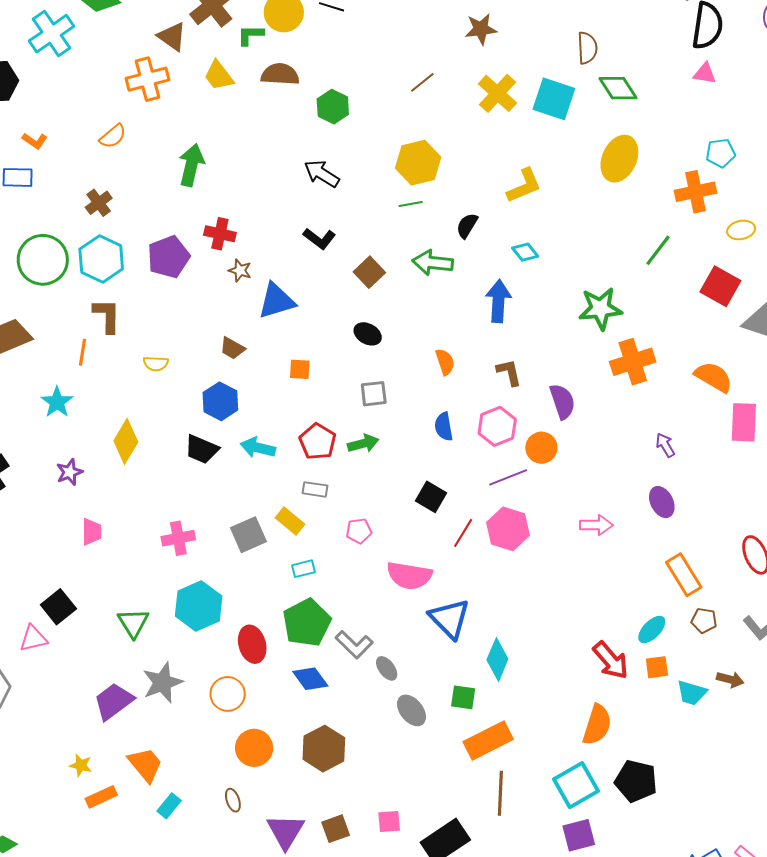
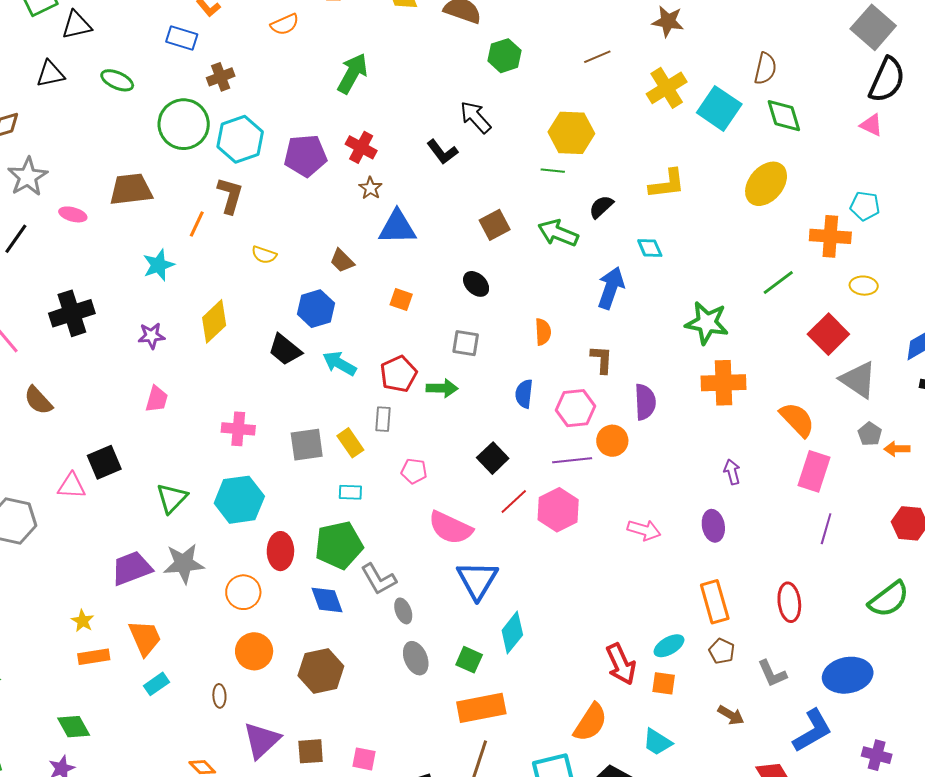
brown cross: (99, 203) -> (221, 77), moved
black L-shape: (319, 239) -> (442, 152), moved
gray rectangle: (315, 489) -> (383, 419), turned 70
cyan trapezoid: (692, 693) -> (657, 742), moved

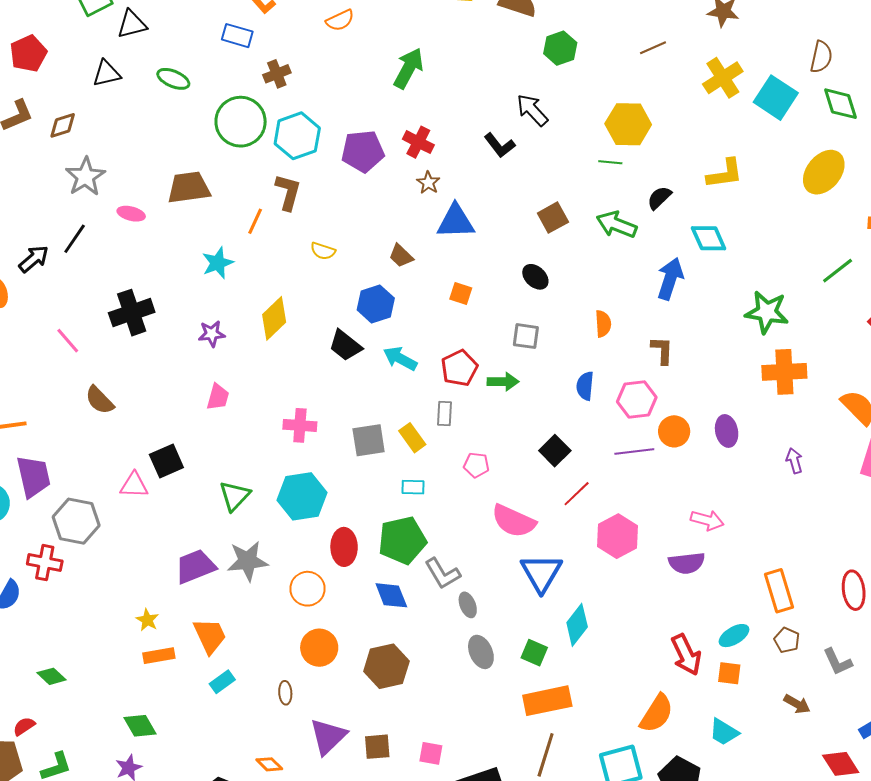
cyan diamond: (650, 248) -> (709, 238), size x1.4
purple semicircle: (645, 402) -> (687, 563), moved, turned 87
pink hexagon: (558, 510) -> (618, 536), moved
purple ellipse: (713, 526) -> (727, 431), moved

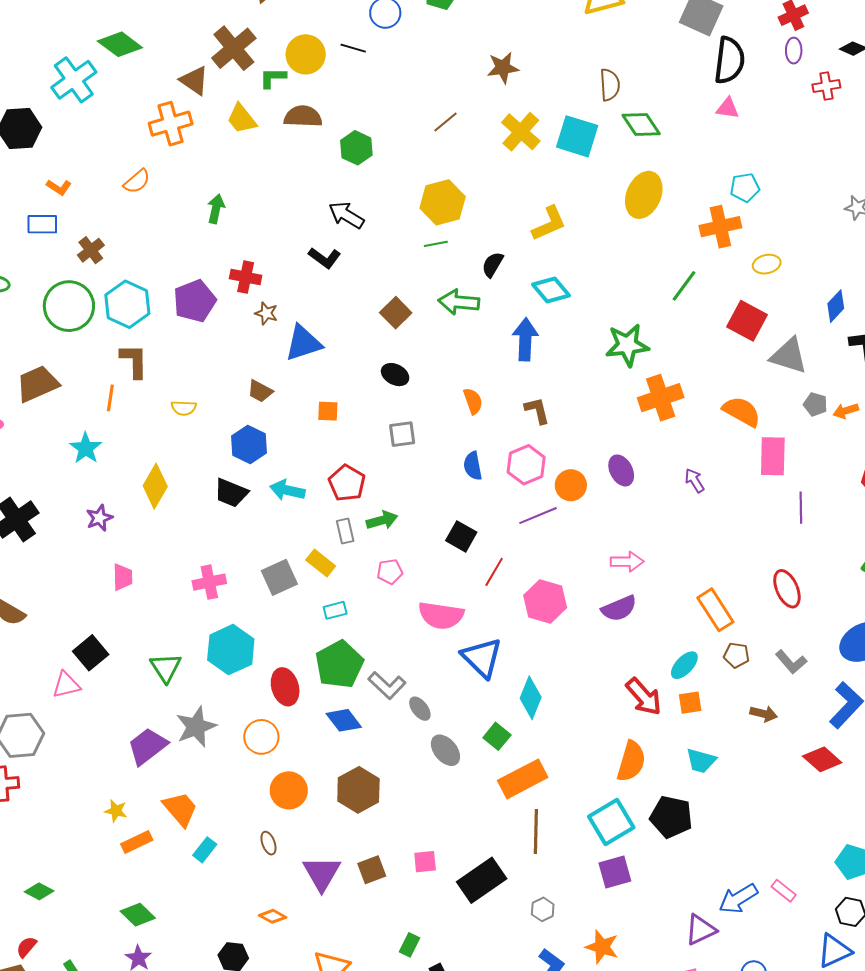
green arrow: (409, 68) -> (216, 209), size x0.7
green arrow: (503, 382) -> (382, 520), moved
green square: (534, 653) -> (497, 736), turned 32

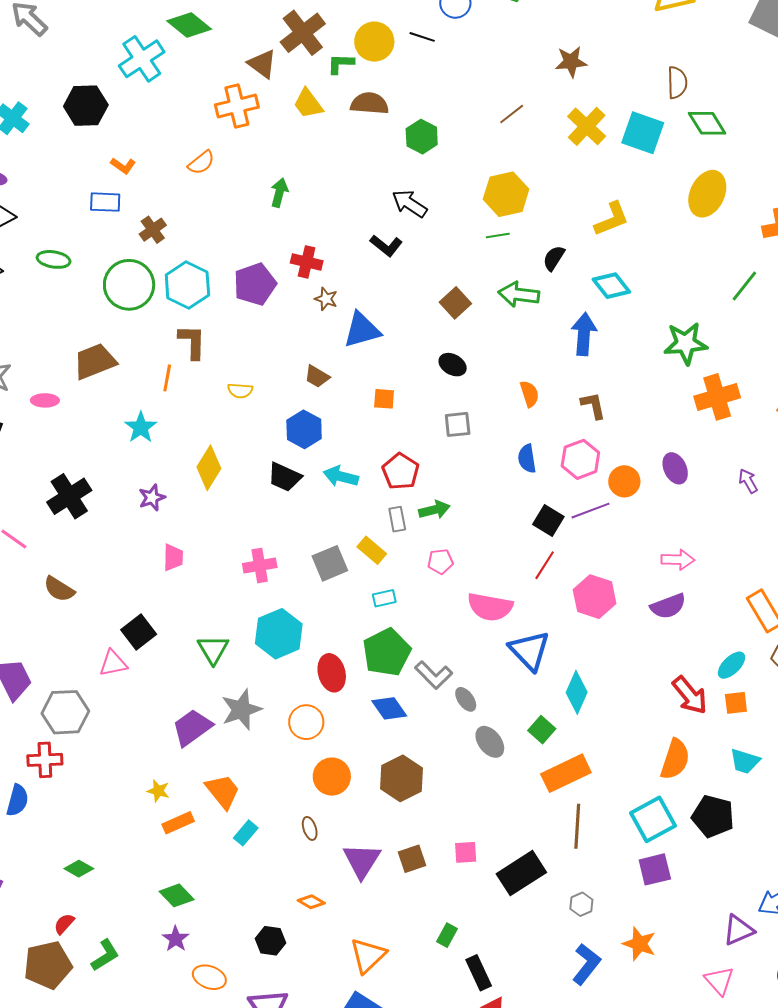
black square: (461, 536) -> (548, 520), moved

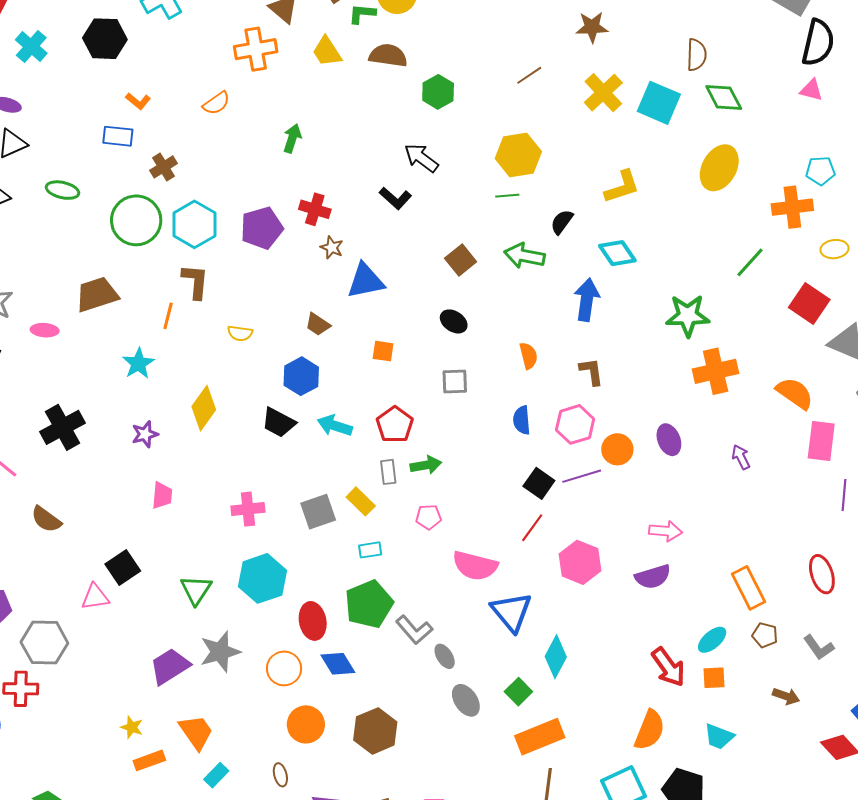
blue diamond: (389, 708) -> (338, 664), moved

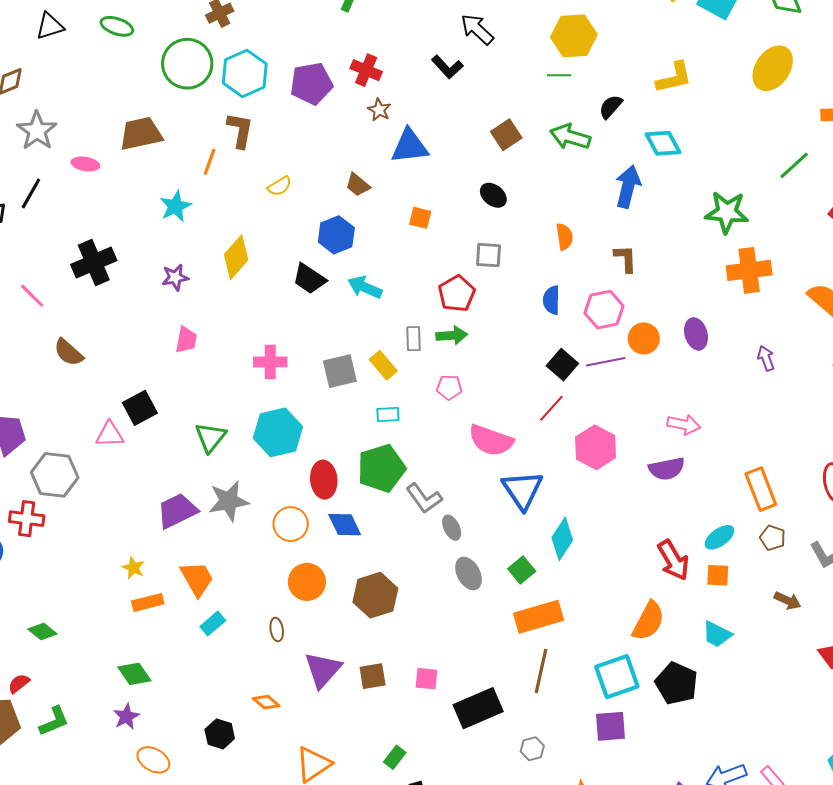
yellow semicircle: (240, 333) -> (280, 186), turned -45
red pentagon: (395, 425) -> (457, 294), moved

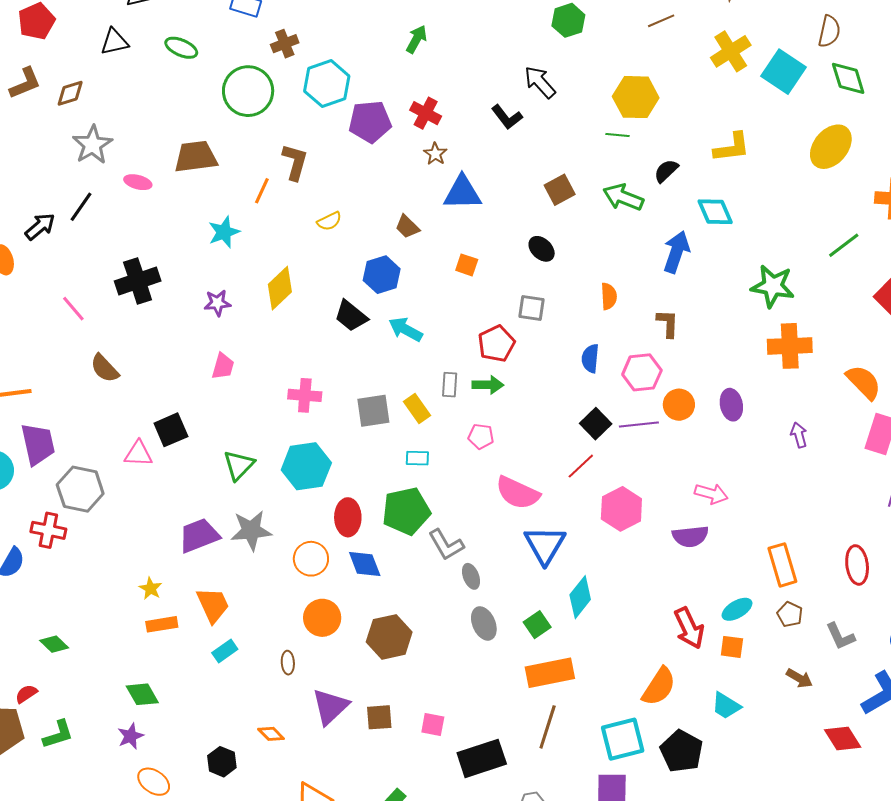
cyan hexagon: (245, 73) -> (327, 84), moved

